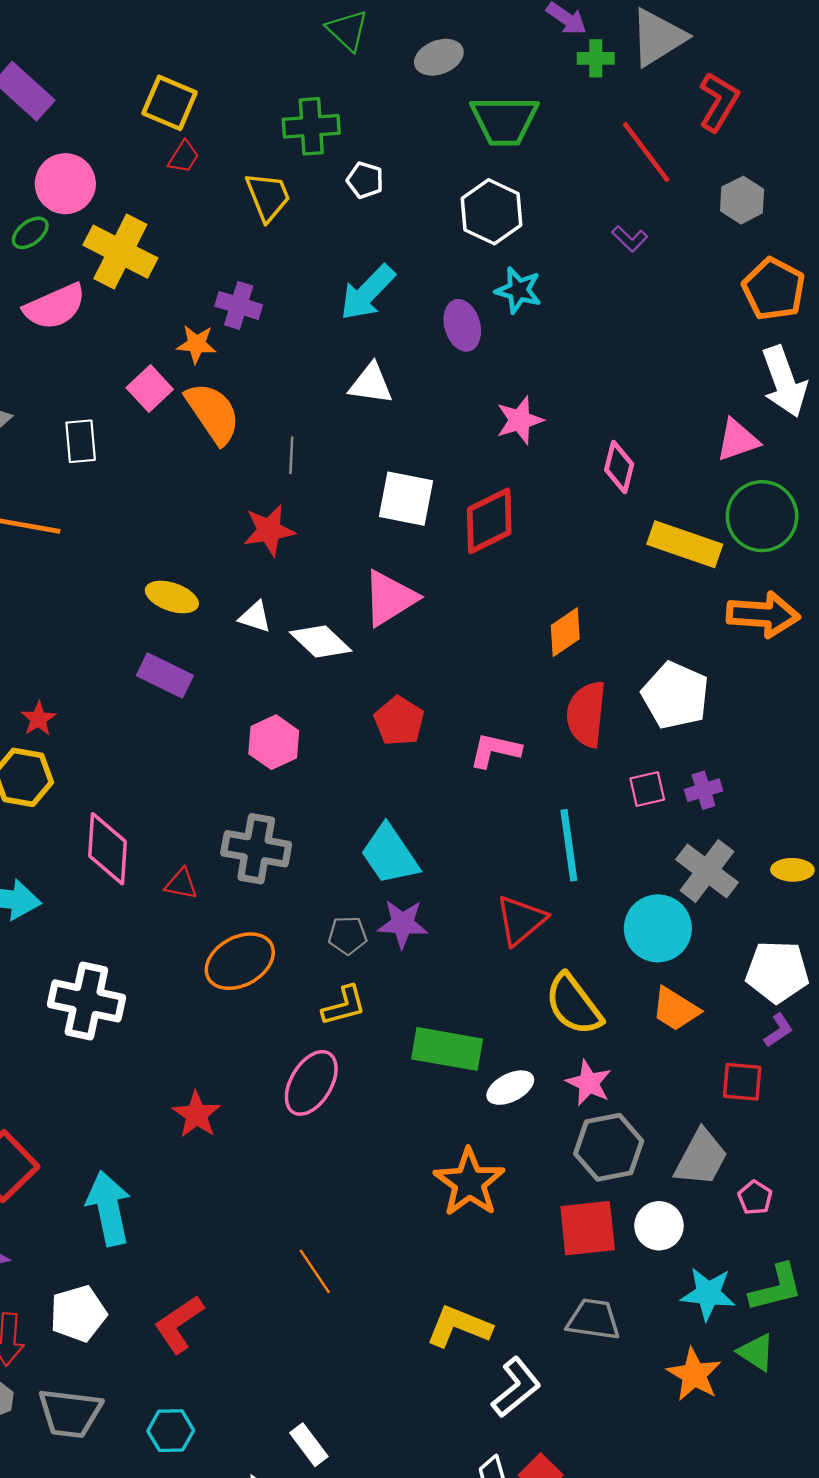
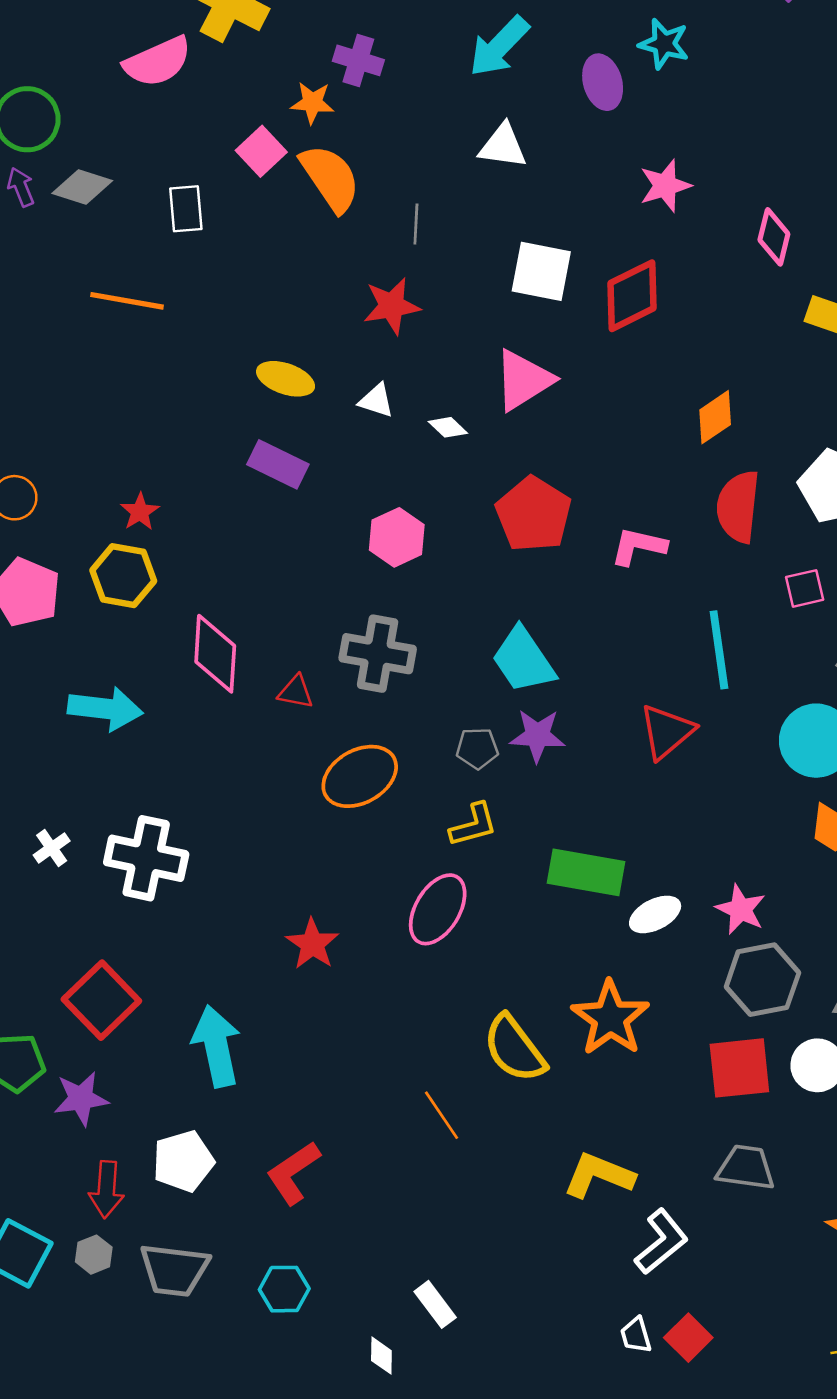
white diamond: (321, 641) -> (448, 427), size x0.6
red pentagon: (399, 721) -> (534, 514), size x1.4
white cross: (86, 1001) -> (146, 858), moved
yellow semicircle: (574, 1004) -> (514, 1049), moved

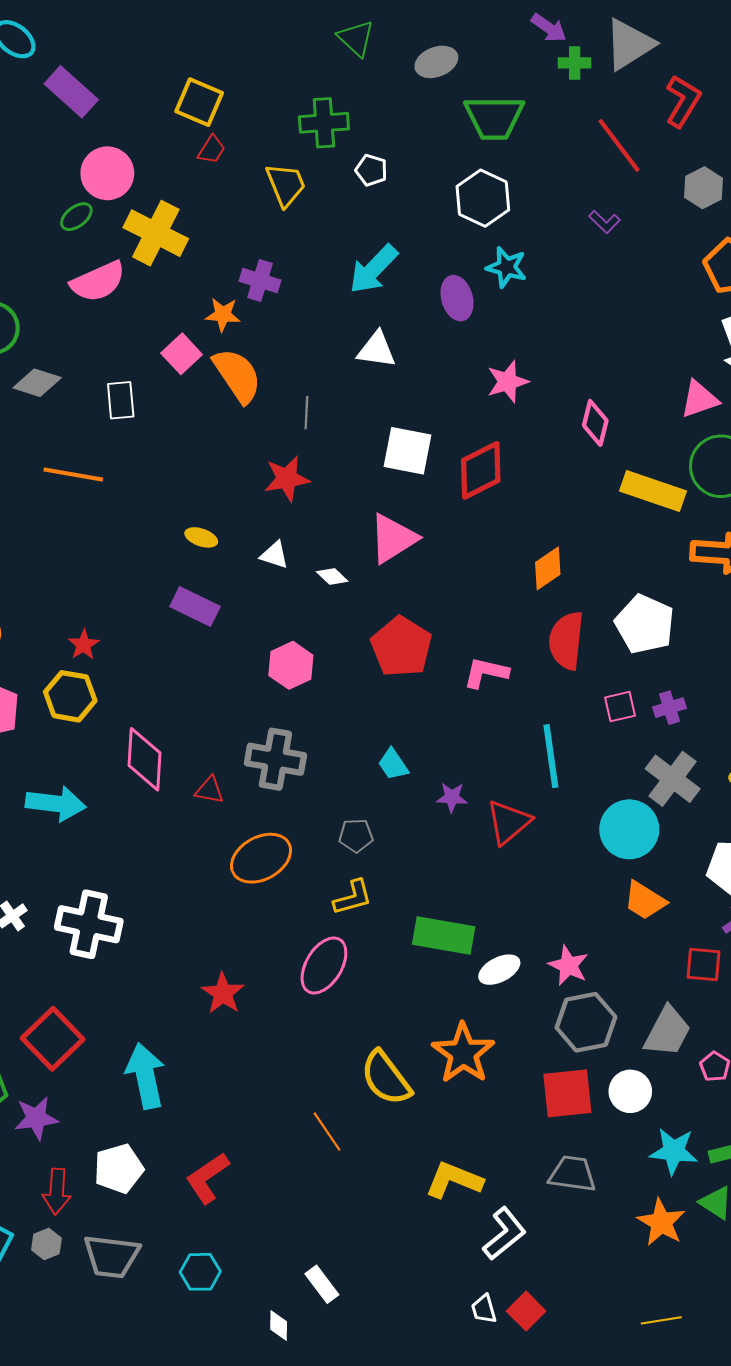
yellow ellipse: (286, 379) -> (201, 537), size x0.7
cyan trapezoid: (523, 660) -> (393, 764), size x0.6
purple star: (537, 735) -> (452, 797), moved, size x0.7

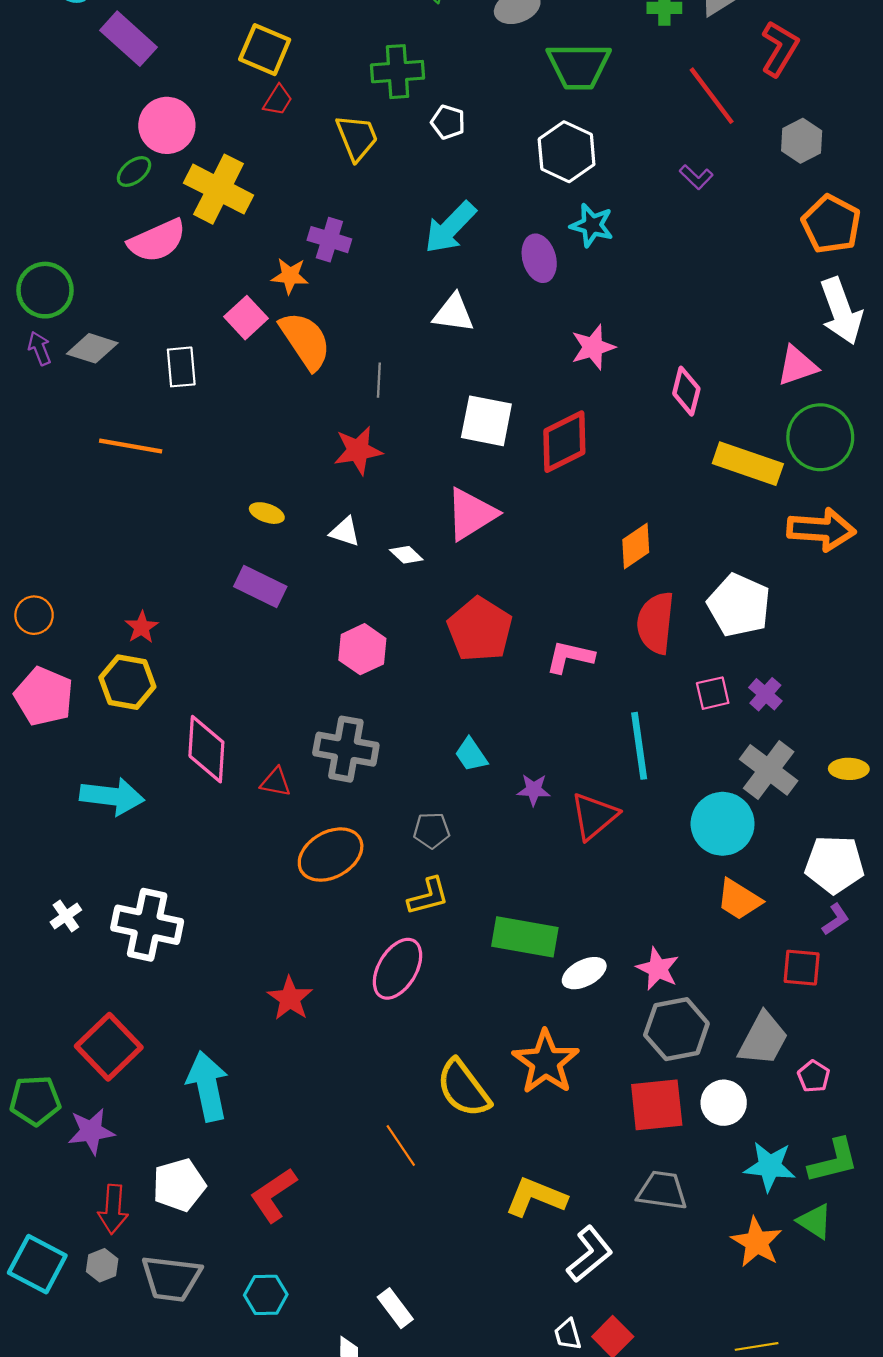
purple cross: (669, 708) -> (765, 694), turned -32

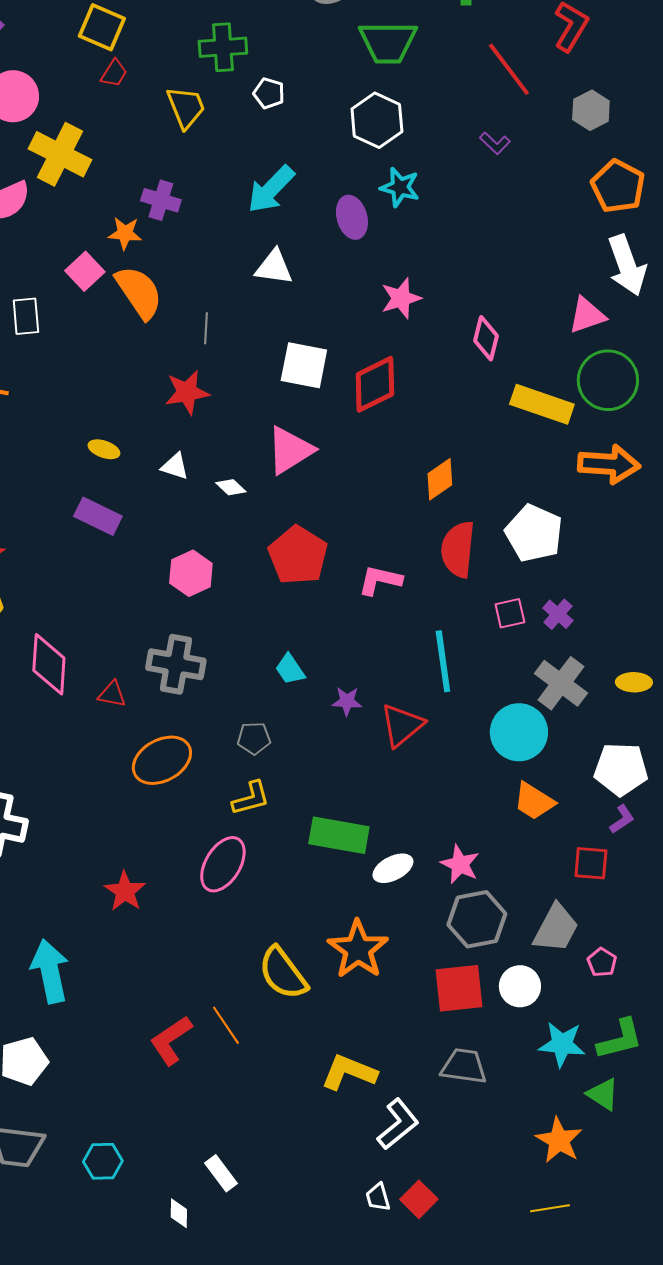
red L-shape: (273, 1195) -> (171, 1040), moved
orange star: (757, 1242) -> (559, 1140), moved

